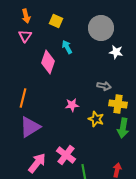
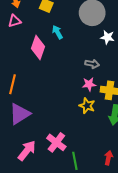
pink triangle: (25, 36) -> (15, 21), turned 40
gray arrow: (104, 86) -> (92, 64), moved
pink star: (72, 105) -> (89, 84), moved

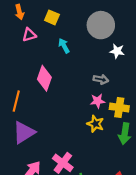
pink triangle: (15, 21) -> (29, 35), moved
pink diamond: (38, 47) -> (44, 78), moved

